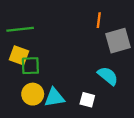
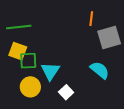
cyan triangle: (54, 98) -> (50, 71), moved, turned -48
white square: (87, 100) -> (66, 92), moved, turned 32

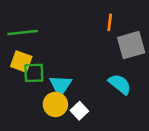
yellow circle: (30, 87) -> (55, 104), moved

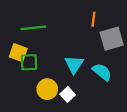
green line: (23, 32) -> (33, 28), moved
cyan triangle: (60, 85) -> (74, 64), moved

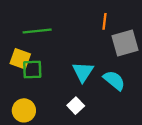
yellow circle: (47, 89) -> (24, 110), moved

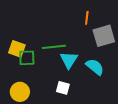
green line: (37, 31) -> (54, 47), moved
white square: (76, 106) -> (63, 88), turned -32

